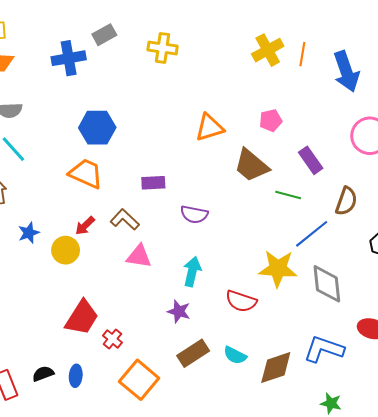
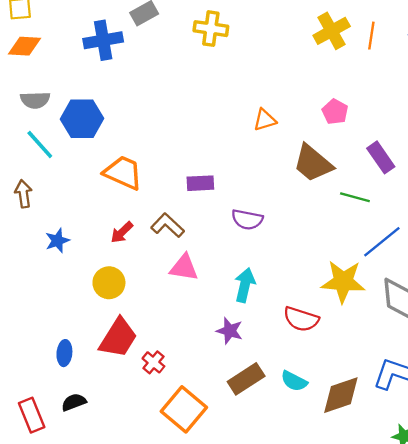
pink pentagon: (271, 120) -> (335, 112), turned -30
blue hexagon: (97, 128) -> (82, 119), moved
orange triangle: (209, 128) -> (265, 120), size x0.7
yellow circle: (66, 250) -> (109, 283), moved
blue ellipse: (76, 376) -> (64, 353), moved

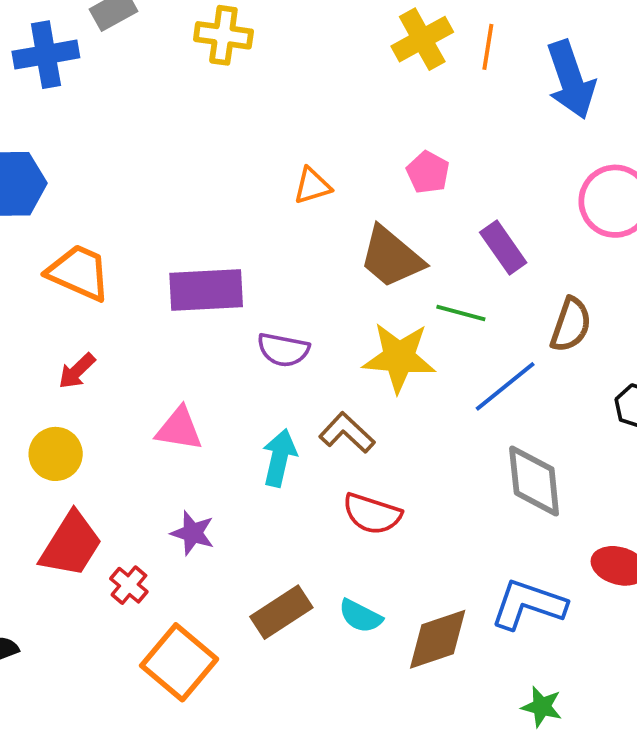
purple rectangle: (200, 183) -> (206, 290), size x1.6
brown L-shape: (168, 225) -> (347, 433), moved
yellow star: (343, 282) -> (399, 357), moved
purple star: (230, 331) -> (193, 533), moved

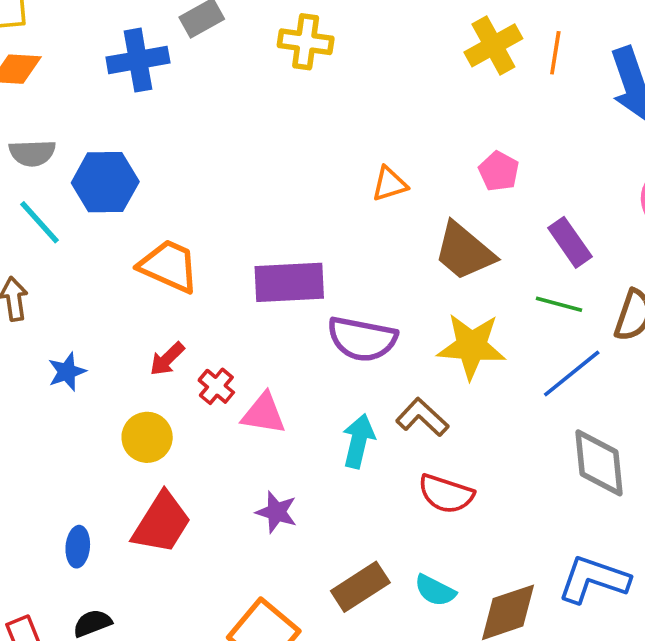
green line: (461, 313) -> (559, 304), moved
purple semicircle: (283, 350) -> (362, 339), size x1.4
red cross: (129, 585) -> (216, 386), moved

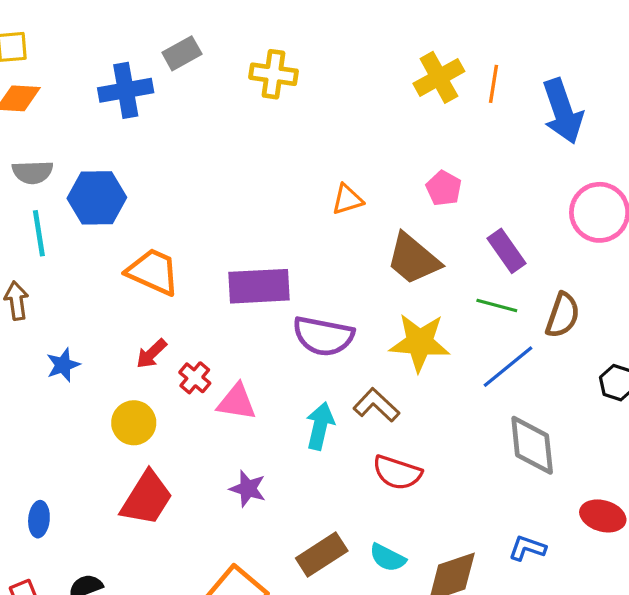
cyan line: (40, 222) -> (39, 233), turned 33
blue ellipse: (78, 547) -> (39, 519), moved
blue L-shape: (594, 579) -> (527, 548), size x0.6

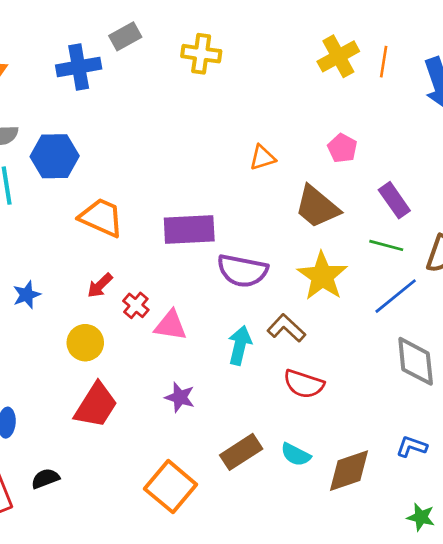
yellow star: (420, 342) -> (322, 276), turned 30

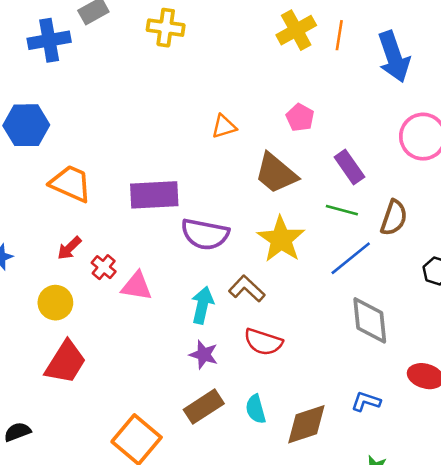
purple star: (180, 397) -> (204, 355), moved
cyan semicircle: (296, 455) -> (256, 409), turned 48

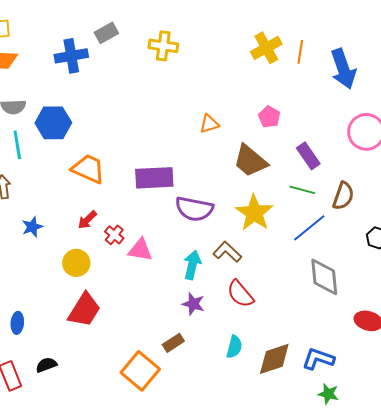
red semicircle: (263, 342) -> (240, 294), turned 32
blue L-shape: (366, 401) -> (318, 359), moved, size x1.4
brown rectangle: (204, 407) -> (173, 343), moved, size x0.7
cyan semicircle: (256, 409) -> (234, 347), turned -150

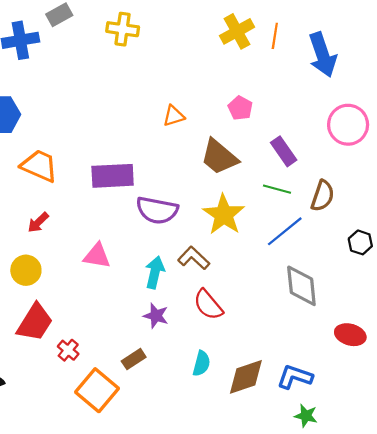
red cross: (114, 235) -> (68, 350), moved

